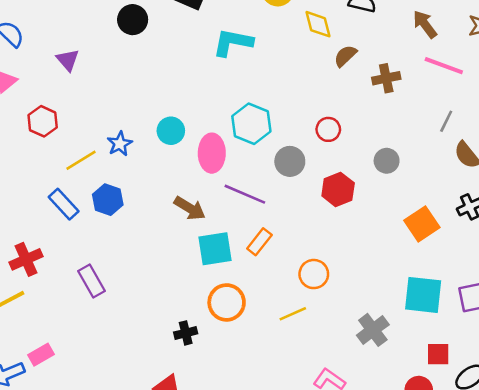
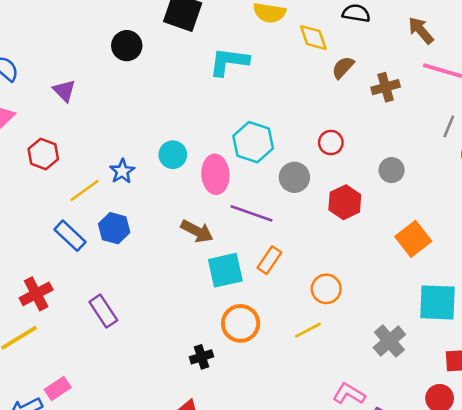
orange square: (422, 224) -> (413, 239), moved

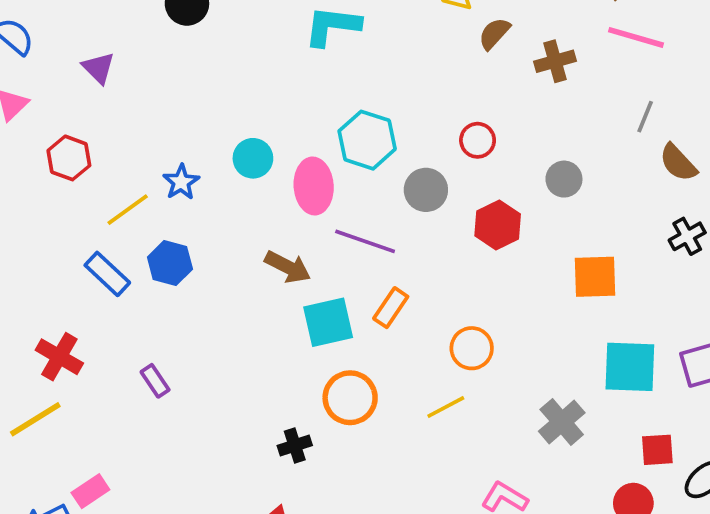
orange square: (413, 239) -> (595, 277), turned 36
red cross: (36, 294) -> (59, 357), turned -32
purple rectangle: (103, 311) -> (155, 381), size x0.7

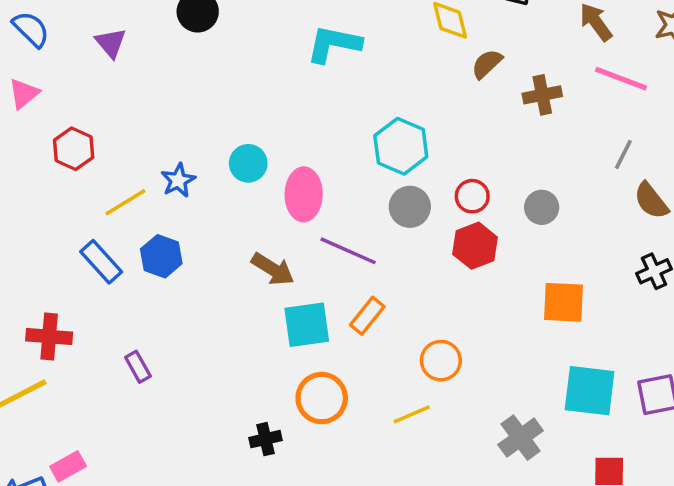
purple triangle: (98, 68) -> (111, 43), moved
cyan hexagon: (367, 140) -> (401, 146), moved
red circle: (478, 140) -> (472, 196), moved
red cross: (59, 357) -> (49, 336), turned -30

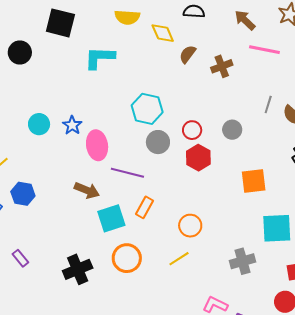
gray line: (623, 154) -> (268, 104), moved
cyan circle: (248, 163) -> (39, 124), moved
blue star: (178, 180) -> (72, 125), moved
gray cross: (521, 438) -> (242, 261), turned 30
black cross: (265, 439) -> (78, 269), moved, size x1.6

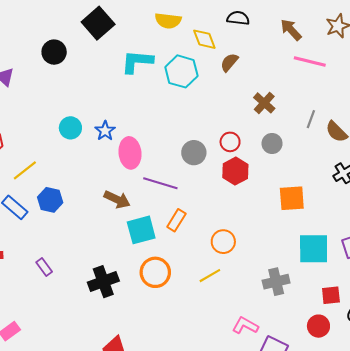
black square: (60, 23) -> (98, 23), turned 32
brown cross: (222, 66) -> (264, 103), moved, turned -30
cyan hexagon: (147, 109) -> (181, 71), moved

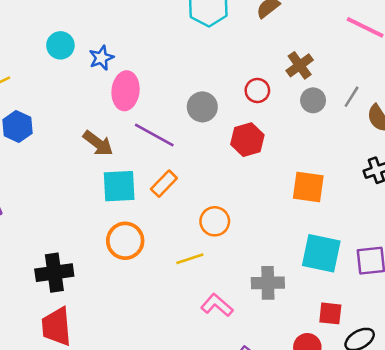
red circle: (230, 142) -> (257, 91), moved
gray circle: (272, 143) -> (313, 100), moved
black cross: (103, 282) -> (54, 273), moved
pink L-shape: (245, 326) -> (217, 305), moved

